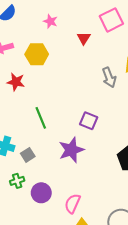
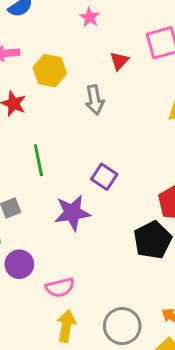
pink star: (50, 21) -> (90, 17), moved
gray arrow: (109, 77) -> (95, 100), moved
pink semicircle: (73, 204) -> (60, 287), turned -138

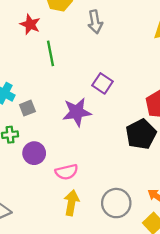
green line: (38, 160) -> (50, 53), moved

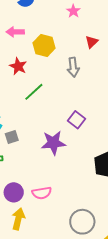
green line: (50, 53) -> (34, 92), turned 55
purple circle: (34, 153) -> (14, 192), moved
yellow arrow: (71, 203) -> (18, 219), moved

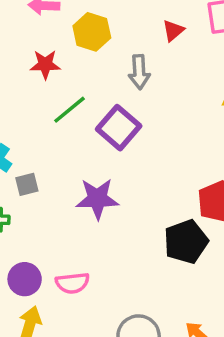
red star: (18, 66) -> (45, 65), turned -30
purple square: (77, 120) -> (119, 128), moved, size x1.4

